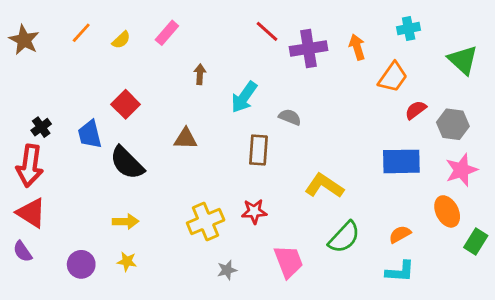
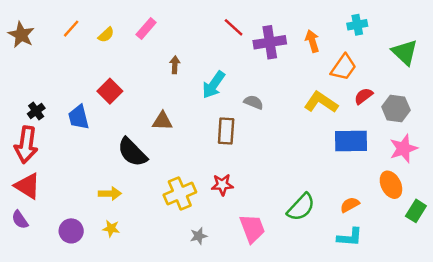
black semicircle: (127, 163) -> (132, 152), moved
yellow L-shape: (324, 186) -> (321, 102), moved

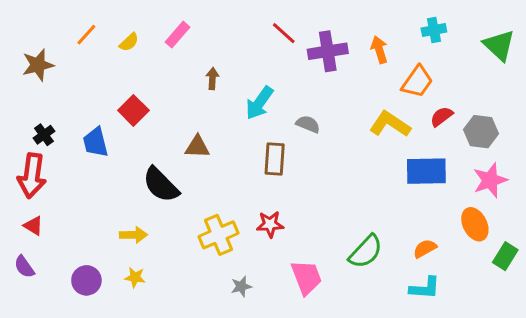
brown star: (21, 35) -> (38, 65), moved, turned 30
green triangle: (405, 52) -> (499, 45), moved
red triangle: (27, 186) -> (33, 226), size x0.6

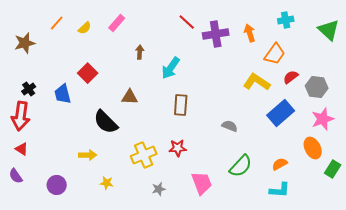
gray semicircle: (308, 124) -> (230, 126), moved
blue rectangle: (426, 171) -> (281, 113), turned -40
yellow star: (135, 277) -> (107, 183), moved

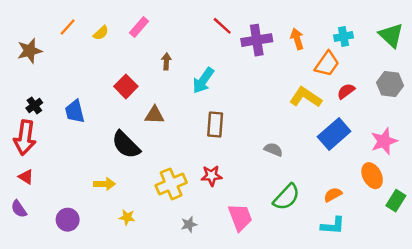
cyan cross: (286, 20) -> (344, 36), moved
red square: (88, 73) -> (126, 86), moved
gray hexagon: (317, 87) -> (390, 84), moved

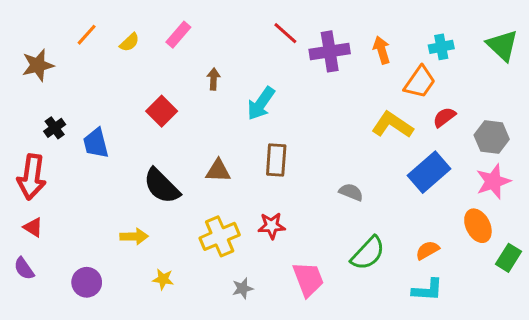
gray hexagon: (390, 84) -> (492, 137), moved
black cross: (34, 105) -> (55, 128), moved
brown triangle: (154, 115) -> (218, 171), moved

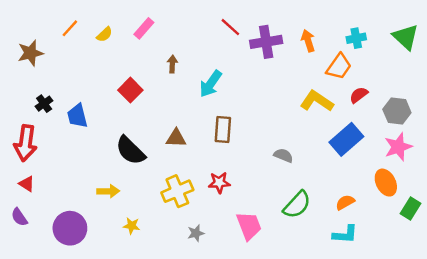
purple circle: (87, 282) -> (70, 228), size x1.4

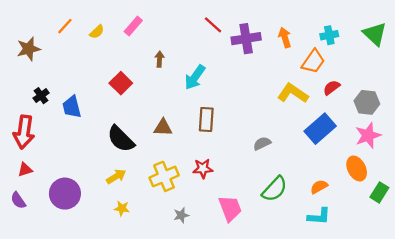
gray semicircle: (283, 155) -> (262, 143), turned -48
red triangle: (27, 184) -> (25, 170), turned -49
yellow arrow: (108, 191) -> (116, 176), moved, turned -30
purple circle: (70, 228) -> (65, 194), moved

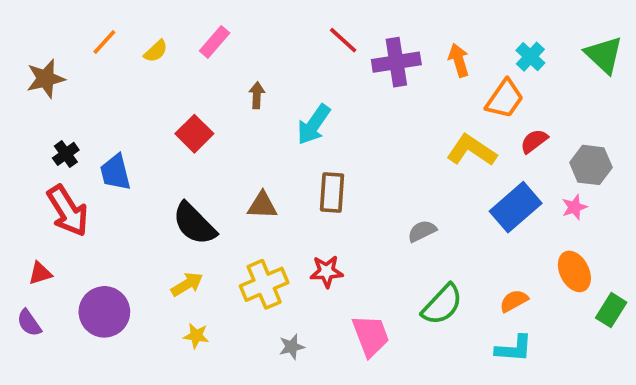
cyan cross: (329, 35) -> (530, 57), turned -36
red arrow: (24, 132) -> (68, 211), moved, turned -40
pink star: (368, 135) -> (574, 207), moved, size x0.6

